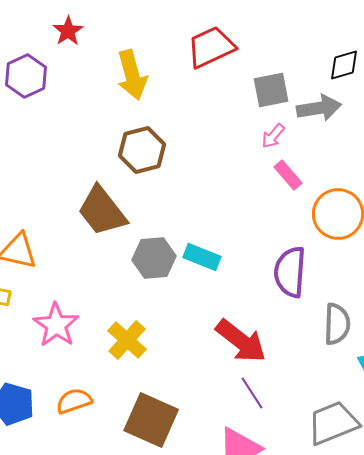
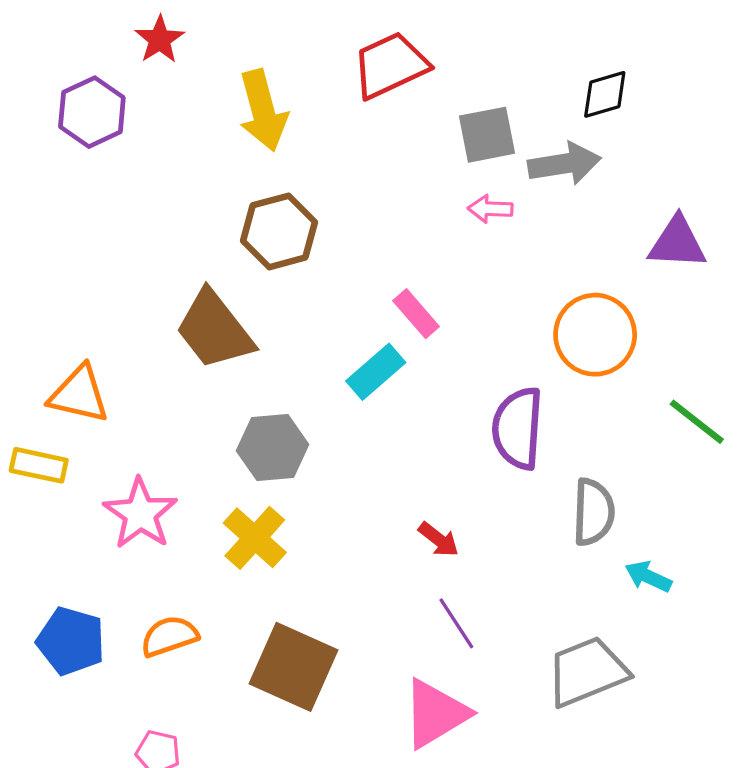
pink arrow: (273, 136) -> (490, 209), turned 52
pink rectangle: (288, 175) -> (416, 314), moved
cyan rectangle: (202, 257) -> (376, 372), moved, turned -63
gray hexagon: (154, 258) -> (273, 448), moved
red arrow: (241, 341) -> (439, 539), size x0.5

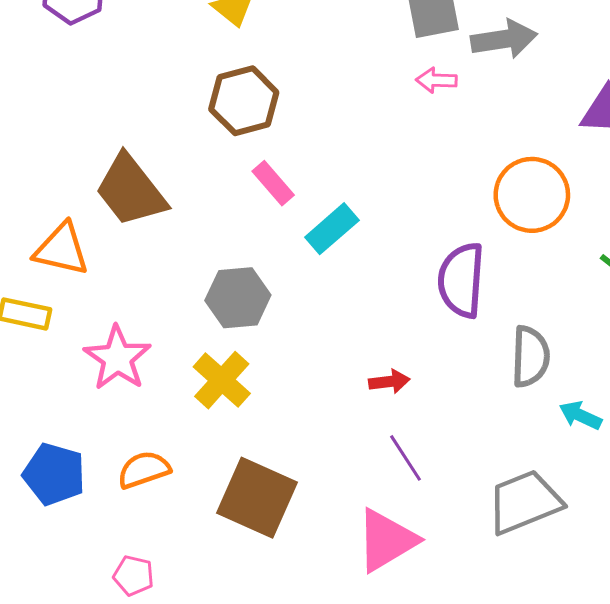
pink rectangle: (416, 314) -> (273, 183), moved
brown trapezoid: (214, 330) -> (131, 190), moved
red arrow: (439, 539) -> (389, 382), turned -45

